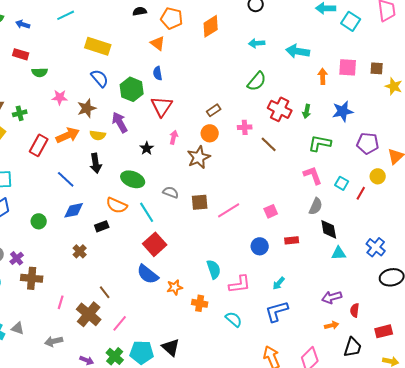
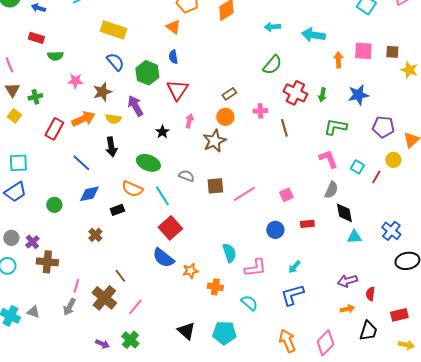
brown line: (269, 144) -> (284, 128), turned 30
gray arrow: (54, 341) -> (69, 307), moved, turned -48
cyan pentagon: (142, 352) -> (224, 333), moved

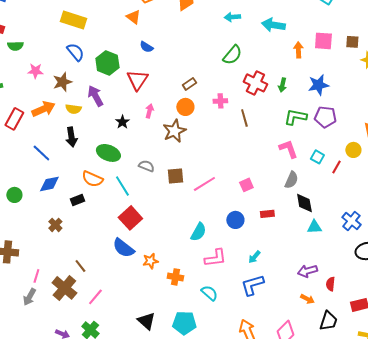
blue semicircle: (173, 57) -> (146, 47), moved, turned -48
purple pentagon: (383, 127) -> (325, 117), moved
cyan semicircle: (229, 253) -> (198, 232), moved, turned 48
orange arrow: (347, 309) -> (307, 299), turned 40

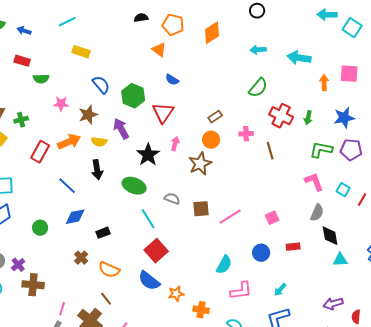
yellow rectangle: (73, 20) -> (81, 52), moved, size x0.7
black star: (122, 122) -> (148, 155), size x1.6
orange semicircle: (92, 179) -> (109, 270), moved

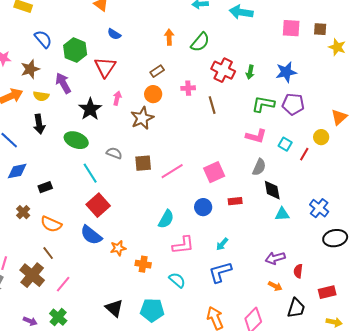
orange arrow: (324, 83) -> (169, 37), moved
pink L-shape: (314, 182) -> (256, 136), turned 125
pink square: (272, 218) -> (214, 172), size x1.5

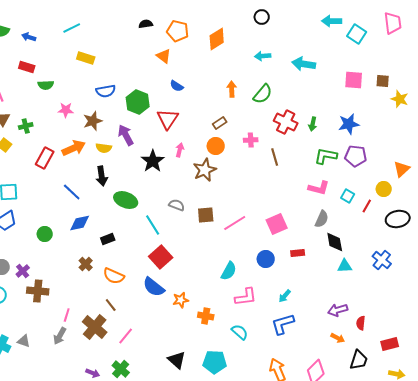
blue semicircle: (43, 39) -> (106, 91), turned 120
green ellipse: (76, 140) -> (126, 200), moved
black ellipse: (335, 238) -> (398, 219), moved

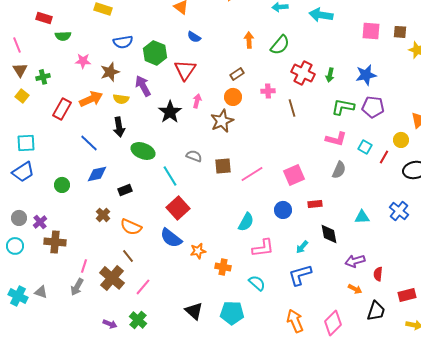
black diamond: (335, 242) -> (329, 234), moved

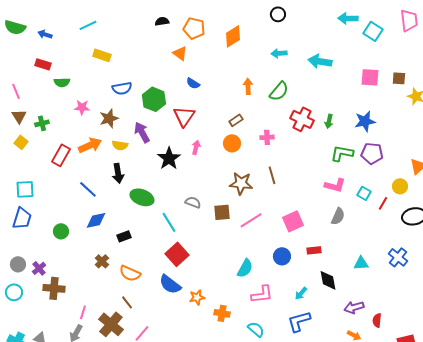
brown line: (292, 108) -> (272, 175), moved
brown star: (222, 121) -> (241, 183), moved, turned 30
blue trapezoid: (23, 172) -> (22, 218), turned -40

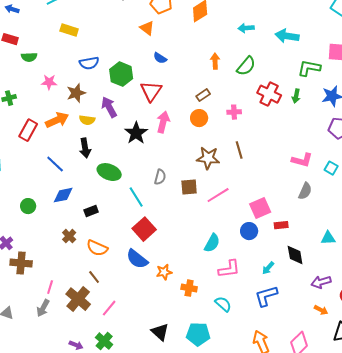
pink arrow: (196, 147) -> (163, 122), size x1.5
green L-shape: (342, 153) -> (309, 68), moved
gray semicircle: (193, 202) -> (160, 177), turned 84
pink square: (293, 221) -> (260, 208), moved

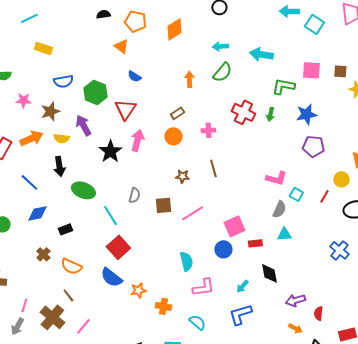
green semicircle: (246, 66) -> (222, 72), moved
brown star: (208, 158) -> (182, 176), size x0.6
cyan square: (331, 168) -> (296, 194), moved
cyan triangle: (328, 238) -> (284, 234), moved
cyan semicircle: (212, 243) -> (186, 261), turned -42

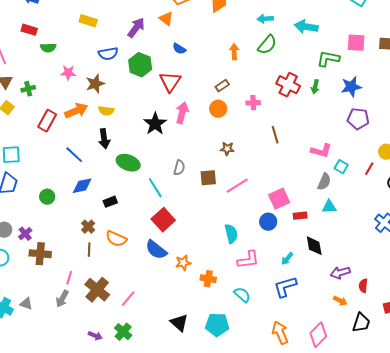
purple arrow: (83, 125) -> (136, 28), moved, turned 65
brown line: (213, 168) -> (275, 135), moved
brown line: (68, 295) -> (89, 250), moved, turned 40

